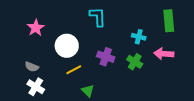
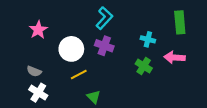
cyan L-shape: (98, 17) -> (104, 18), turned 45
purple cross: (106, 57) -> (104, 46), moved

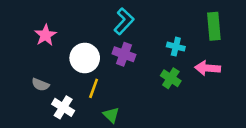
yellow line: (79, 74) -> (94, 88), turned -42
white cross: (38, 93) -> (63, 107), moved

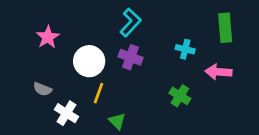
green cross: (171, 78) -> (180, 96), moved

